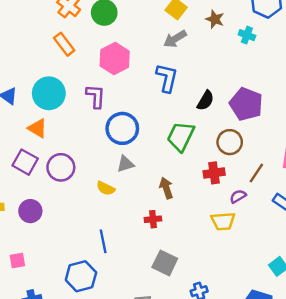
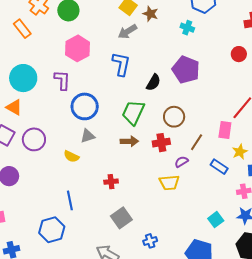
brown star: (215, 19) -> (150, 14), moved
orange rectangle: (64, 44) -> (22, 29), moved
purple pentagon: (246, 104) -> (186, 70), moved
brown arrow: (166, 188) -> (129, 141), moved, turned 108
gray square: (165, 263) -> (121, 218), turned 30

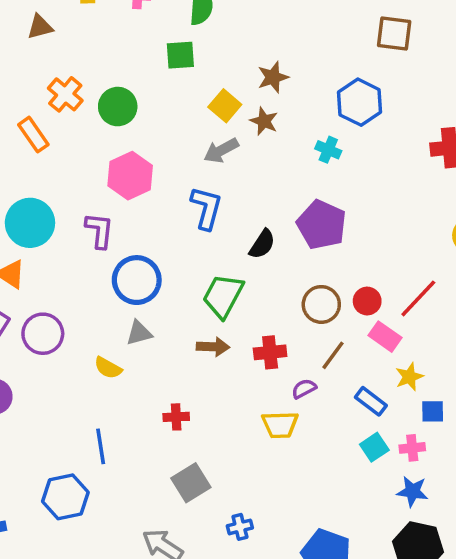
red circle: (239, 54) -> (367, 301), moved
brown circle: (174, 117) -> (321, 304), moved
pink rectangle: (225, 130) -> (385, 337), turned -66
cyan square: (216, 220) -> (374, 447), moved

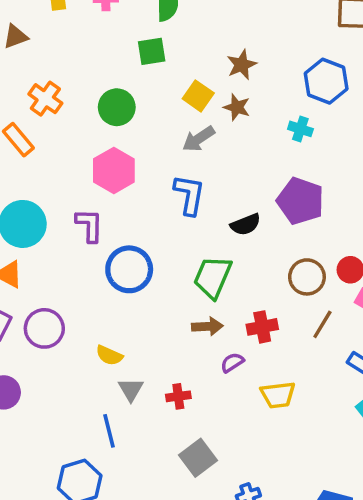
green circle: (118, 107) -> (117, 107), moved
black semicircle: (262, 244) -> (246, 225), turned 40
gray triangle: (139, 333) -> (131, 390), moved, turned -40
purple semicircle: (304, 389) -> (232, 362), moved

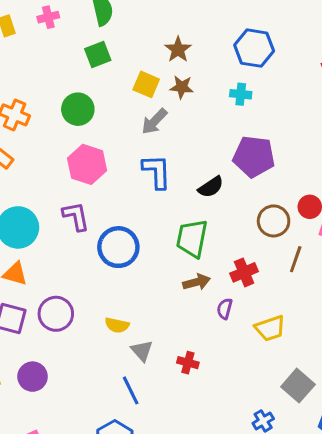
purple semicircle: (232, 362) -> (225, 309), turned -30
red cross: (178, 396) -> (188, 363), moved, turned 35
gray square: (198, 458) -> (298, 386), moved

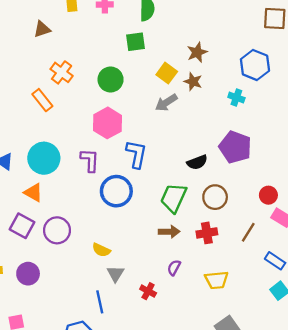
blue L-shape: (157, 172) -> (136, 154), moved
brown circle: (274, 221) -> (215, 197), moved
purple semicircle: (225, 309) -> (174, 268), moved

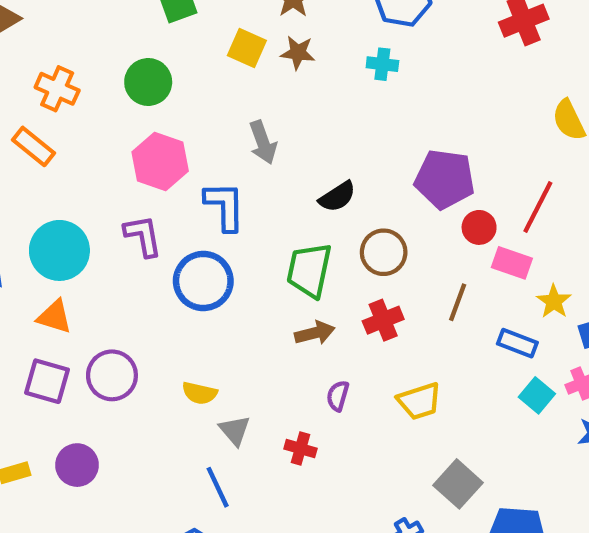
gray arrow: (166, 103) -> (263, 142), moved, turned -65
purple pentagon: (235, 147) -> (445, 179), moved

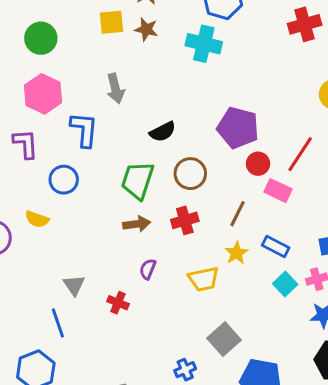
yellow square: (247, 48) -> (112, 22), turned -36
cyan cross: (382, 64) -> (204, 44), size x1.6
blue circle: (203, 281) -> (64, 180), size x0.7
yellow star: (554, 301) -> (237, 253), moved
yellow semicircle: (200, 393) -> (37, 219), moved

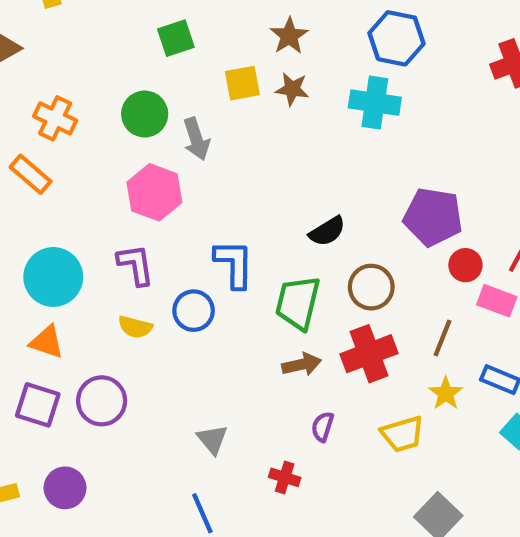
gray arrow: (115, 89) -> (196, 139), moved
blue L-shape: (84, 130) -> (234, 264), moved
yellow semicircle: (37, 219) -> (135, 327), moved
red cross: (185, 220) -> (369, 354), size x1.4
gray triangle: (74, 285) -> (212, 439), moved

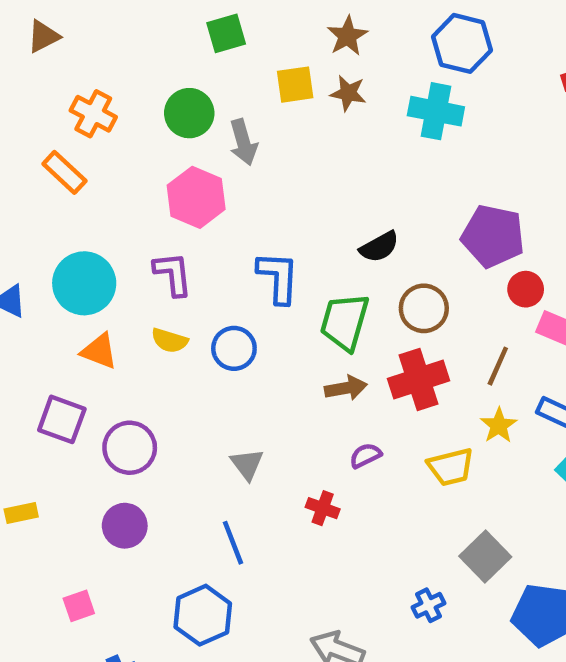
blue circle: (194, 311) -> (234, 348), moved
orange triangle: (47, 342) -> (99, 351), moved
purple circle: (102, 401) -> (130, 448), moved
purple semicircle: (323, 427) -> (365, 456), turned 44
purple circle: (65, 488) -> (125, 526), moved

